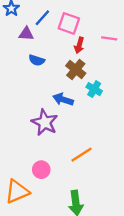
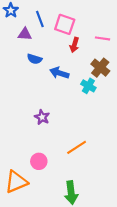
blue line: (42, 18) -> (40, 19), turned -63
brown cross: (76, 69) -> (100, 68), moved
blue arrow: (63, 99) -> (59, 73), moved
purple star: (45, 122) -> (42, 117), size x0.6

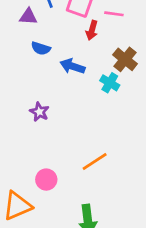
pink line: (102, 38) -> (114, 14), moved
purple star: (42, 117) -> (39, 112), moved

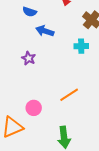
blue arrow: (73, 66) -> (45, 31), moved
cyan cross: (110, 83) -> (81, 46), moved, turned -32

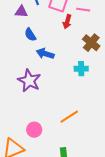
blue semicircle: (30, 12) -> (30, 35), turned 40
purple star: (29, 58) -> (29, 81), size x1.6

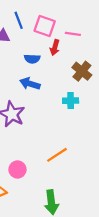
blue semicircle: (30, 35) -> (32, 59), moved, turned -56

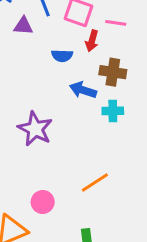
brown cross: (82, 71) -> (113, 72), moved, turned -30
blue arrow: (30, 84) -> (83, 90), moved

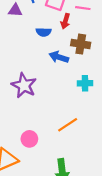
cyan cross: (113, 111) -> (85, 83), moved

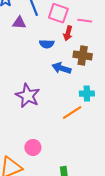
orange line: (68, 125) -> (72, 113), moved

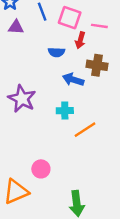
purple triangle: (19, 23) -> (16, 27), moved
cyan cross: (87, 94) -> (65, 111), moved
purple star: (28, 96) -> (22, 99), moved

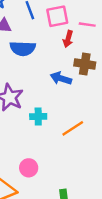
pink square: (70, 18) -> (57, 16), turned -30
blue semicircle: (56, 52) -> (23, 48), moved, size x1.5
cyan cross: (65, 111) -> (38, 116), moved

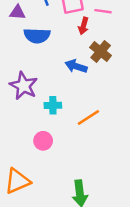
brown cross: (85, 64) -> (101, 52), turned 30
pink circle: (29, 168) -> (43, 141), moved

